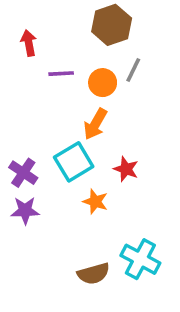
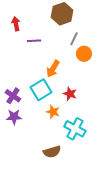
orange circle: (103, 83) -> (84, 54), moved
cyan cross: (140, 259) -> (75, 129), moved

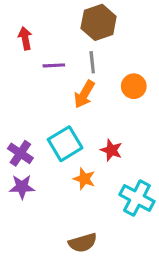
gray line: (74, 39) -> (92, 62), moved, turned -32
orange arrow: (53, 69) -> (84, 94), moved
cyan cross: (75, 129) -> (137, 198), moved

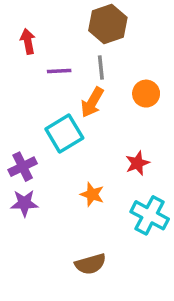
cyan square: (65, 144) -> (64, 134), moved
red star: (111, 150) -> (137, 163), moved, turned 30
purple cross: (20, 153) -> (23, 167), turned 30

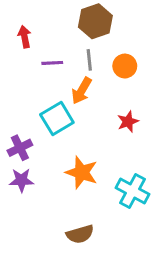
orange circle: (146, 94) -> (125, 66), moved
red star: (137, 163) -> (128, 122), moved
orange star: (92, 194) -> (82, 172), size x1.5

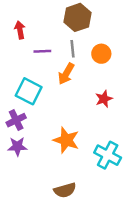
cyan square: (57, 118) -> (29, 91), moved, turned -32

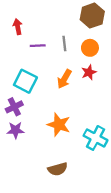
brown hexagon: (77, 17) -> (92, 16), moved
orange arrow: (66, 74) -> (64, 79), moved
red star: (104, 99) -> (89, 72), moved

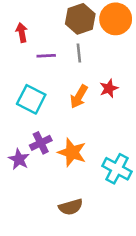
brown hexagon: (92, 16) -> (80, 19), moved
orange circle: (90, 48) -> (116, 19), moved, size x1.5
purple cross: (14, 107) -> (41, 143), moved
purple star: (15, 130) -> (19, 159), turned 30

